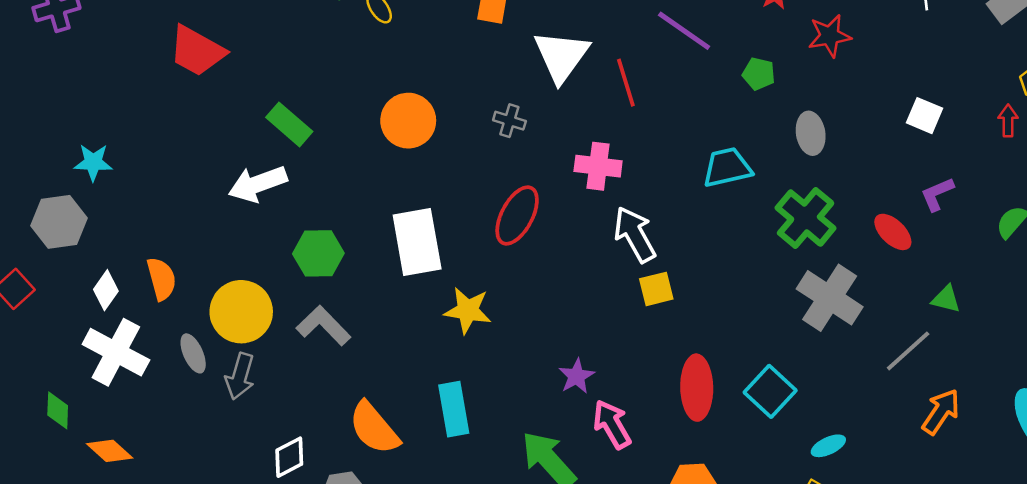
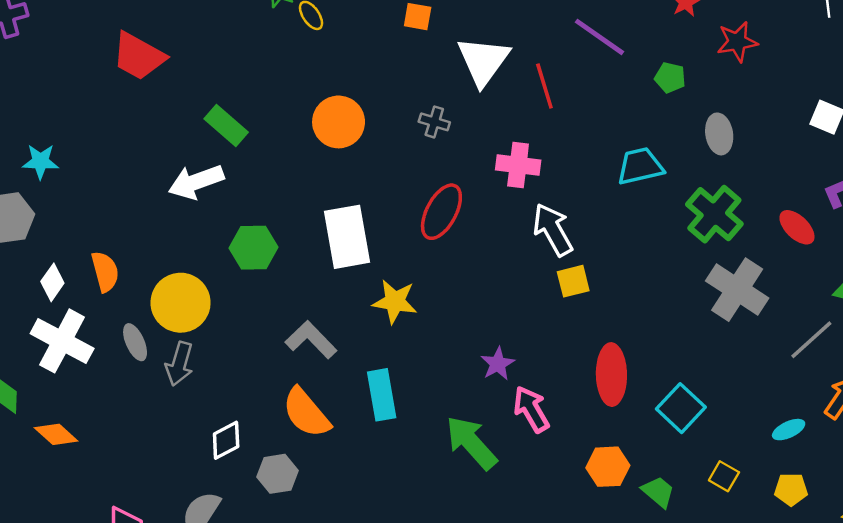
gray L-shape: (323, 326) -> (311, 340), moved
cyan square: (770, 391) -> (681, 408), moved
cyan ellipse: (828, 446) -> (789, 430), moved

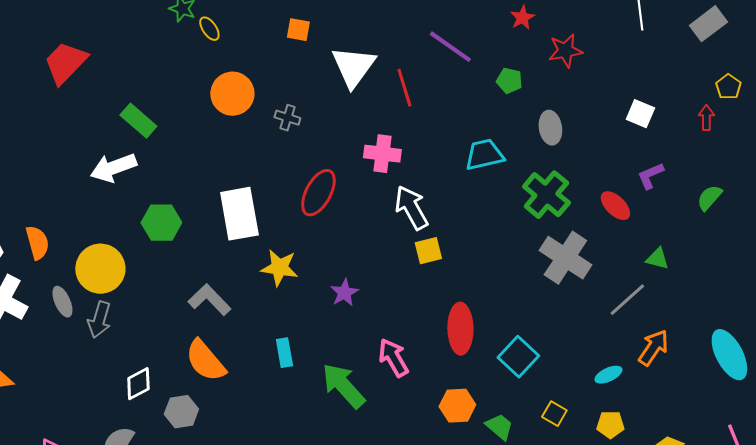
red trapezoid: (139, 56) -> (65, 63), turned 105
orange circle: (339, 122) -> (232, 94), moved
gray cross: (434, 122) -> (287, 118), moved
purple star: (498, 364) -> (344, 293), moved
cyan rectangle: (382, 395) -> (284, 353), moved, size x0.7

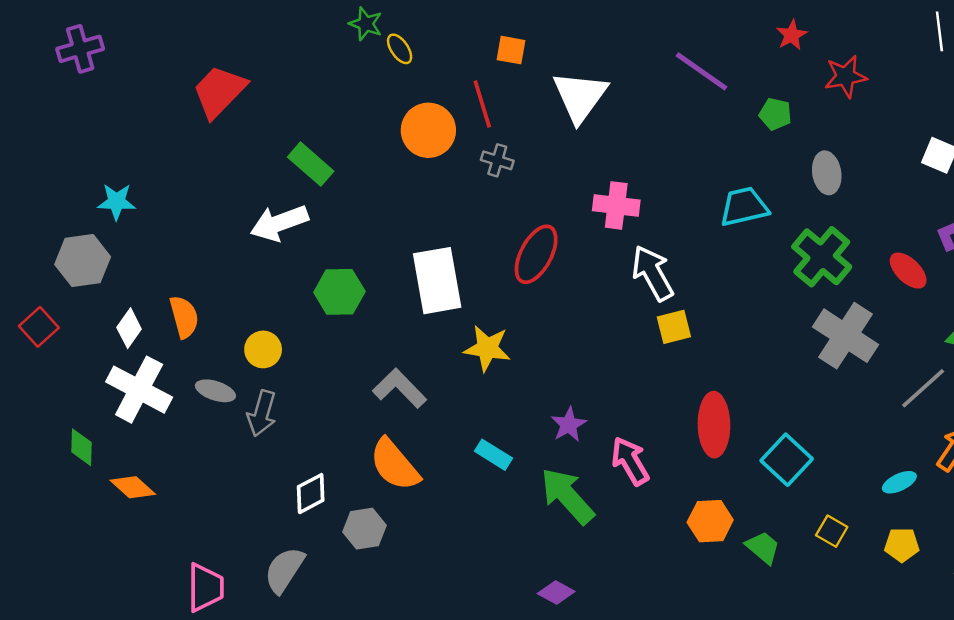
red line: (404, 88) -> (482, 104), moved
yellow circle: (100, 269) -> (263, 349), size x0.6
purple star: (344, 293) -> (569, 425), moved
gray ellipse: (62, 302) -> (215, 391), turned -48
cyan rectangle: (284, 353) -> (494, 455), turned -48

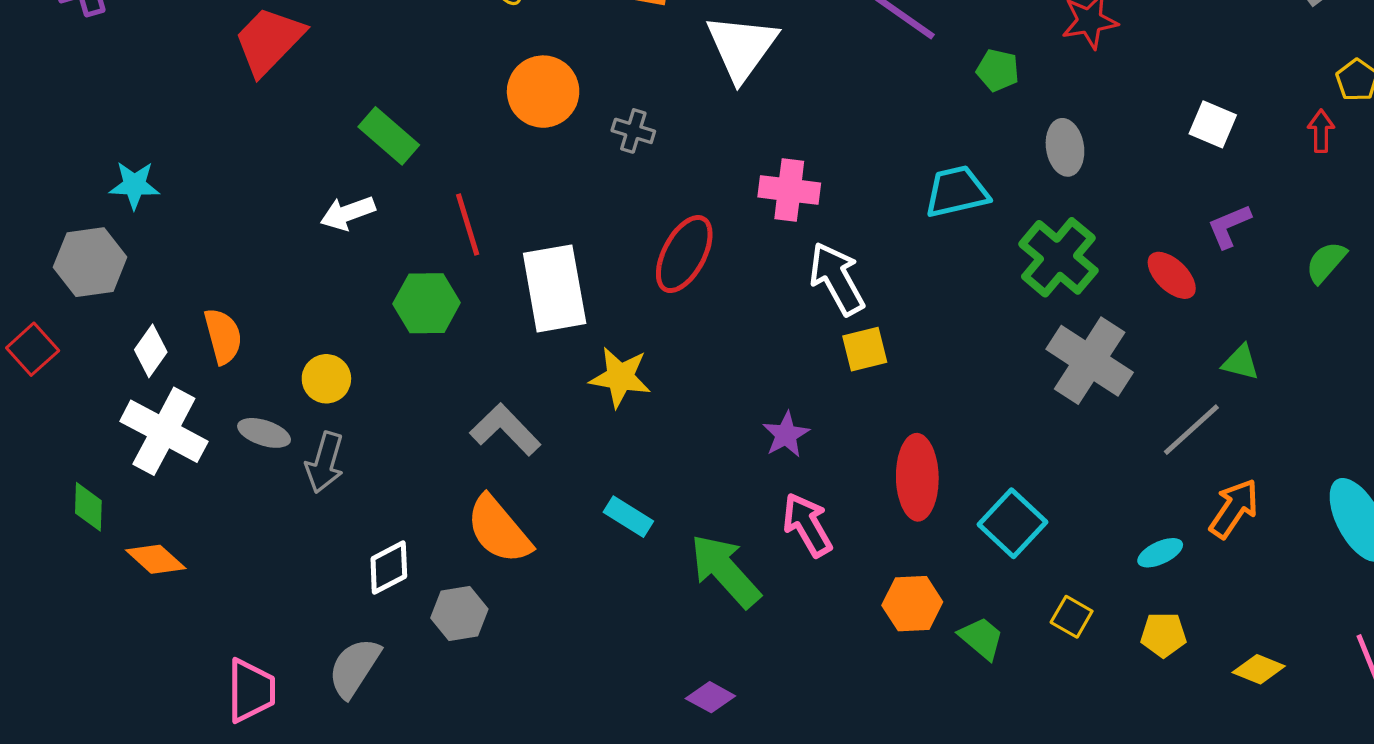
red line: (482, 104) -> (468, 224), moved
white arrow: (279, 223) -> (348, 213), size x0.7
purple star: (569, 425) -> (786, 435), moved

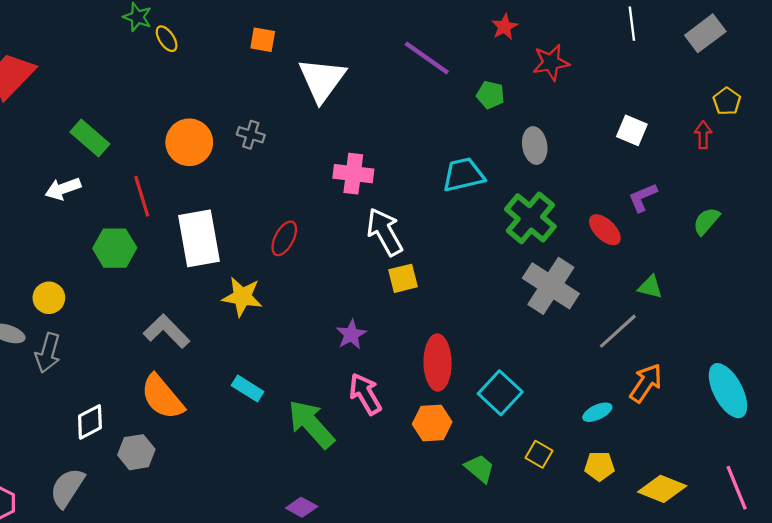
orange circle: (543, 92) -> (189, 142), moved
red ellipse: (684, 254) -> (284, 238), moved, size x0.7
orange hexagon: (912, 604) -> (432, 423), moved
yellow diamond: (1259, 669) -> (662, 489), size x1.4

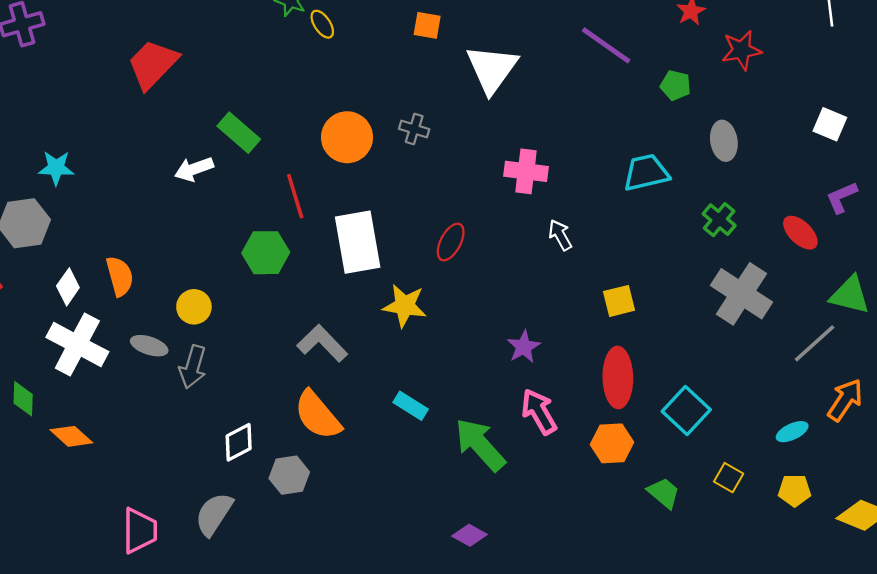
white arrow: (63, 189) -> (194, 169), moved
green cross: (530, 218) -> (719, 220), size x0.6
white arrow: (385, 232) -> (560, 235), size x0.6
yellow square: (403, 278) -> (619, 301), moved
green triangle: (650, 287) -> (850, 295), size x1.5

